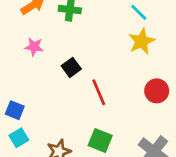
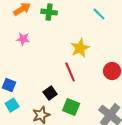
yellow star: (142, 41) -> (80, 48), moved
black square: (71, 67) -> (50, 93), moved

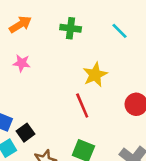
green cross: (49, 12) -> (71, 28), moved
black square: (50, 93) -> (26, 133), moved

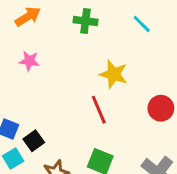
yellow star: (95, 75) -> (114, 74), turned -30

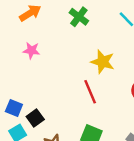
green cross: (85, 21) -> (79, 17), turned 30

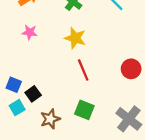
yellow star: (103, 62) -> (75, 38), moved

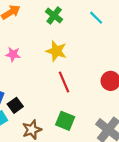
pink star: (30, 32) -> (13, 54), moved

